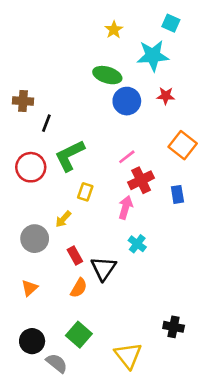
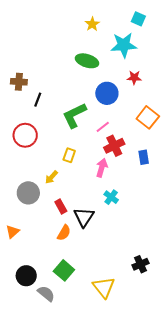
blue circle: (127, 101) -> (107, 93), moved
green L-shape: (70, 156) -> (74, 115), moved
orange triangle: (29, 288) -> (13, 232), moved
black cross: (174, 327) -> (140, 264), turned -35

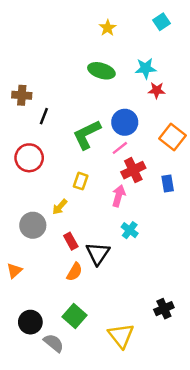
cyan square: (138, 19) -> (162, 22), turned 32
cyan star: (124, 45) -> (146, 68), moved, size x0.7
blue circle: (107, 93) -> (125, 122), moved

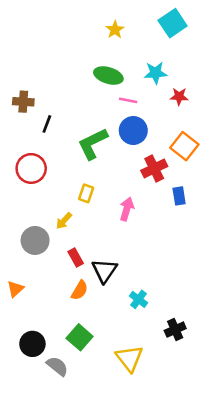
cyan square: (162, 22) -> (173, 23), size x1.5
red star: (157, 90) -> (179, 96), moved
pink line: (120, 148) -> (128, 100), moved, turned 49
red cross: (133, 170) -> (154, 168), moved
cyan cross: (130, 230) -> (139, 299), moved

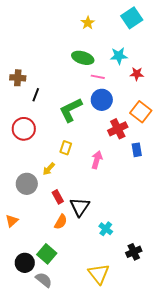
green square: (80, 337) -> (47, 254), moved

